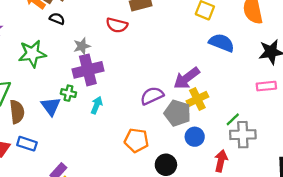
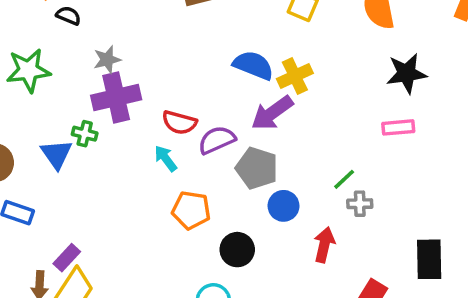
red semicircle: (117, 25) -> (179, 122), moved
blue semicircle: (222, 43) -> (253, 65), moved
yellow cross: (197, 99) -> (295, 76), moved
cyan arrow: (97, 105) -> (166, 158), moved, turned -60
gray cross: (243, 135) -> (360, 204), size x0.6

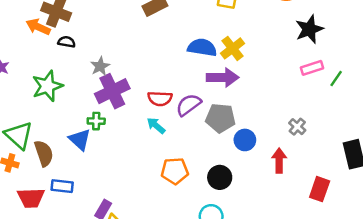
purple arrow: (272, 113) -> (223, 77), turned -132
green line: (344, 179) -> (336, 79), moved
gray cross: (360, 204) -> (297, 127), turned -35
orange pentagon: (191, 210) -> (175, 171), moved

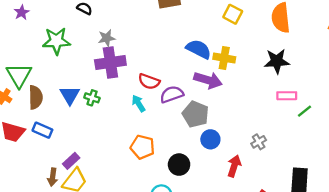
black star: (309, 29) -> (277, 61), moved
yellow cross: (233, 48) -> (224, 58), turned 30
green cross: (96, 121) -> (92, 98), moved

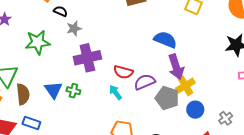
gray star: (107, 38) -> (74, 28), moved
yellow cross: (224, 58) -> (185, 86), moved, turned -36
purple arrow: (208, 80) -> (176, 67), turned 60
blue circle: (210, 139) -> (195, 110), moved

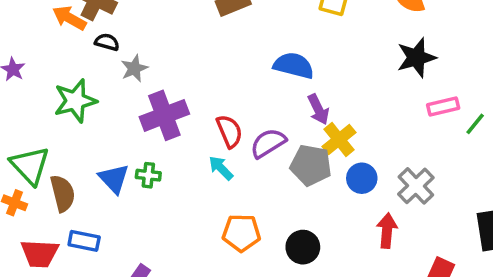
purple arrow: (176, 67) -> (318, 109), size x0.7
red semicircle: (123, 72) -> (229, 131), turned -120
gray cross: (226, 118) -> (416, 186), size x1.5

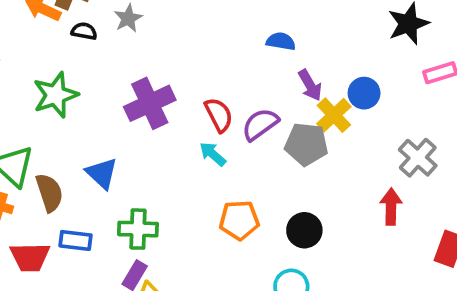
blue semicircle: (294, 66) -> (281, 41), size x0.7
gray star: (134, 68) -> (128, 18), moved
green cross: (148, 175) -> (138, 229), moved, size x1.5
blue circle: (362, 178) -> (364, 93), moved

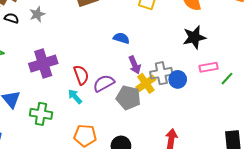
blue circle: (364, 93) -> (178, 79), moved
gray cross: (418, 158) -> (161, 73), moved, turned 30
green cross: (138, 229) -> (41, 114), moved

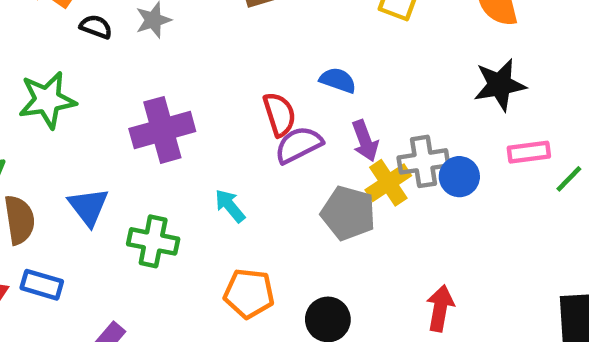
red semicircle: (81, 75) -> (279, 114), moved
purple semicircle: (104, 83) -> (299, 145), moved

